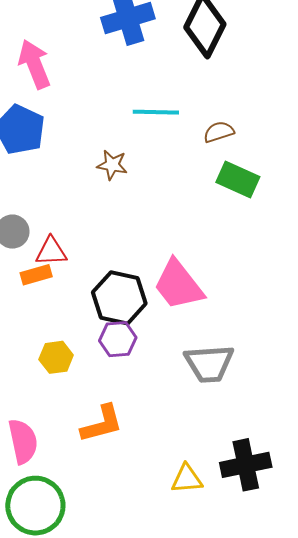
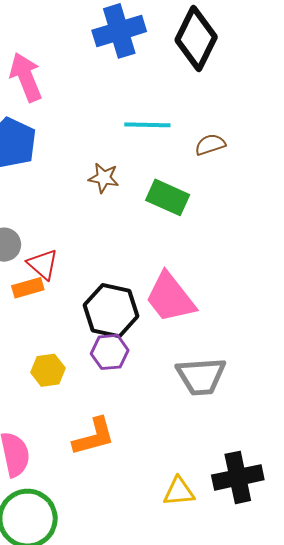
green rectangle: (238, 179) -> (168, 197), moved
red triangle: (51, 251) -> (43, 264), turned 44

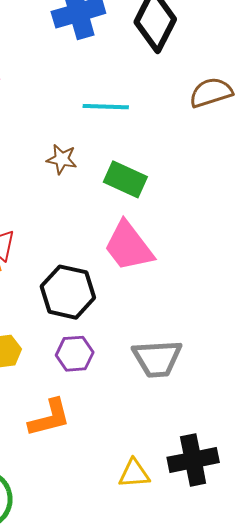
brown semicircle: (210, 145) -> (211, 92), moved, size x1.4
pink trapezoid: (170, 298) -> (129, 246), moved
purple hexagon: (110, 352) -> (75, 354), moved

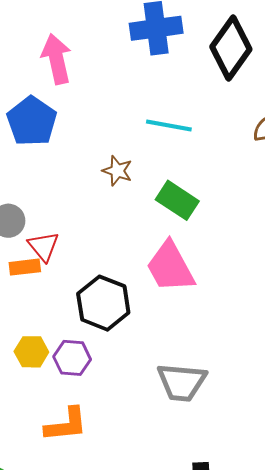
purple hexagon: (75, 354) -> (72, 358), moved

